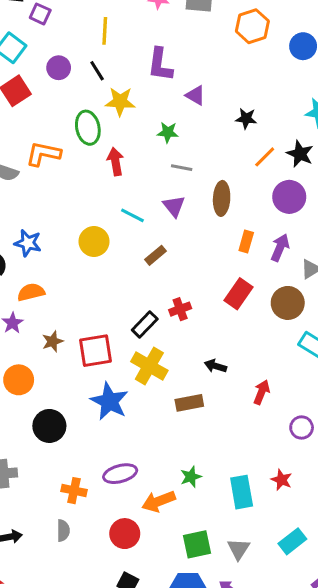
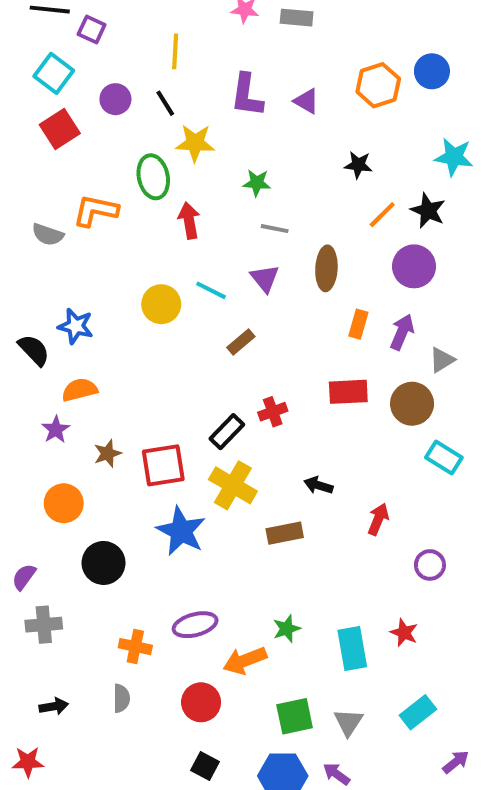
orange hexagon: (252, 26) -> (378, 85), moved
purple triangle: (195, 95) -> (307, 101), moved
yellow circle: (94, 241) -> (161, 304), moved
red rectangle: (239, 294) -> (348, 392), turned 52

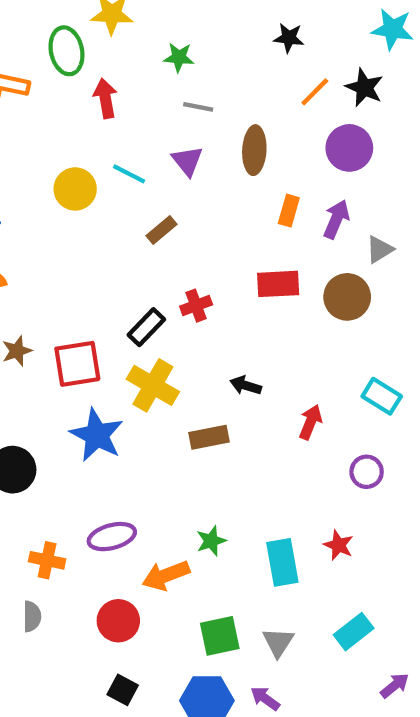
cyan rectangle: (444, 457) -> (382, 396), moved

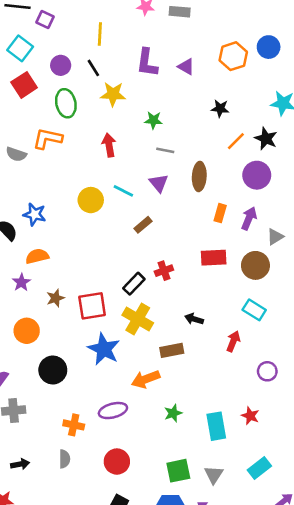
green ellipse: (67, 51) -> (66, 103), moved
cyan rectangle: (382, 396) -> (254, 310), moved
orange arrow: (166, 575) -> (146, 379), moved

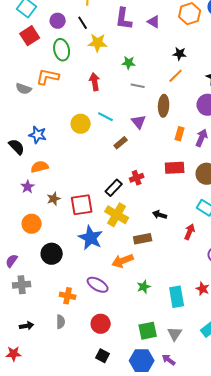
orange line: (236, 141) -> (176, 76), moved
purple triangle: (159, 183) -> (139, 122), moved
purple ellipse: (113, 411) -> (98, 285), turned 45

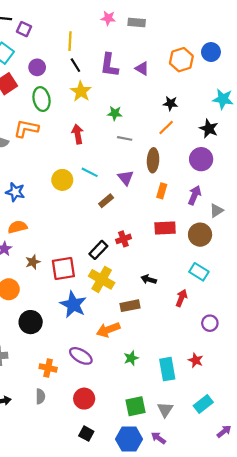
black line: (83, 23) -> (75, 65), moved
yellow star: (98, 43) -> (81, 91), turned 30
orange rectangle: (180, 134) -> (162, 191), moved

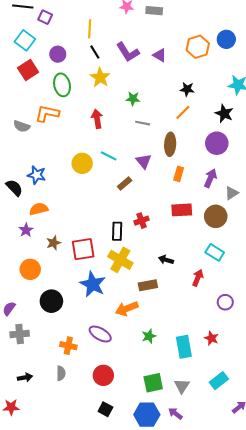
purple L-shape: (109, 65) -> (128, 52), turned -40
black rectangle: (98, 250) -> (117, 231), turned -42

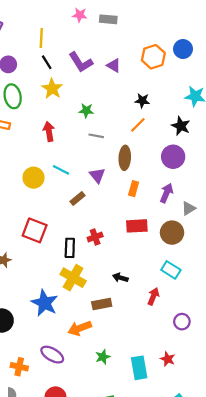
red square: (83, 249) -> (35, 230), moved, turned 30

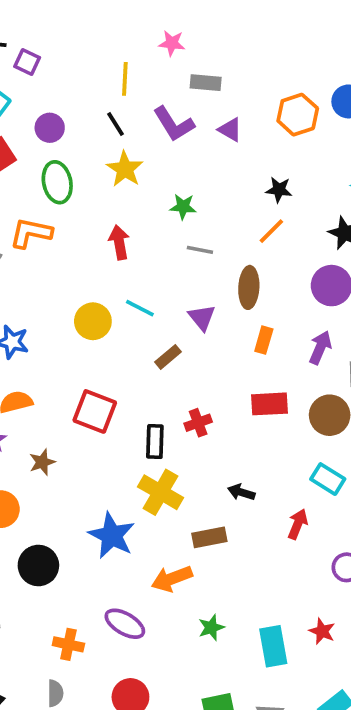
gray rectangle: (108, 19) -> (206, 83), moved
yellow line: (41, 38) -> (125, 79), moved

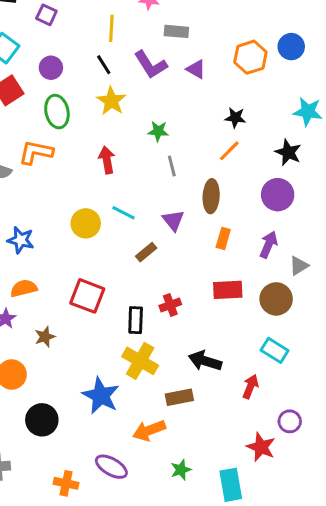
purple square: (27, 62) -> (46, 15), moved
gray line: (200, 250) -> (172, 166), turned 65
black arrow: (241, 492) -> (205, 361), size x1.5
red star: (322, 631) -> (261, 447), moved, size x1.4

